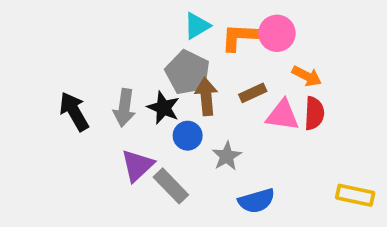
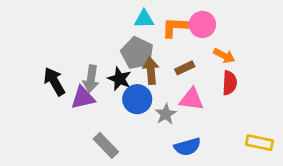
cyan triangle: (197, 26) -> (144, 19), turned 30
pink triangle: (283, 115) -> (192, 99), moved
blue circle: (188, 136) -> (137, 99), size x1.4
purple triangle: (137, 165) -> (83, 98), moved, turned 30
gray rectangle: (171, 186) -> (106, 145), moved

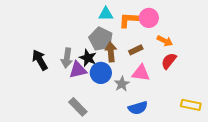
red semicircle: (230, 83) -> (169, 61), turned -144
purple triangle: (83, 98) -> (78, 70), moved

